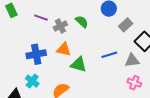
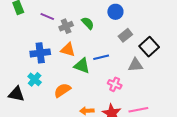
gray rectangle: (126, 25) -> (125, 35), moved
blue line: (109, 55) -> (101, 57), moved
pink cross: (134, 83) -> (115, 84), moved

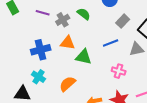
blue line: (101, 57) -> (111, 43), moved

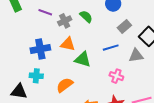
cyan cross: (38, 77) -> (36, 76), turned -32

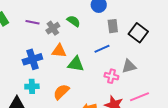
gray rectangle: (124, 27) -> (113, 26), turned -48
gray triangle: (136, 56) -> (129, 66), moved

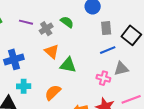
blue line: (102, 49) -> (108, 50), moved
orange triangle: (59, 51) -> (52, 51), turned 35
blue cross: (32, 59) -> (14, 59), moved

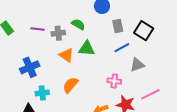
gray cross: (46, 29) -> (58, 33), turned 32
green triangle: (68, 65) -> (87, 48), moved
pink cross: (103, 78) -> (114, 81), moved
orange semicircle: (53, 92) -> (70, 85), moved

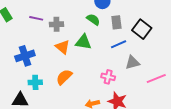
green semicircle: (78, 24) -> (93, 19), moved
pink line: (150, 94) -> (156, 78), moved

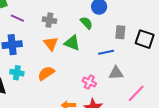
purple line: (36, 18) -> (17, 18), moved
gray rectangle: (116, 22) -> (120, 32), moved
black square: (142, 29) -> (145, 39), moved, turned -30
pink line: (156, 78) -> (136, 93), turned -36

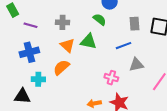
orange semicircle: (46, 73) -> (61, 67), moved

